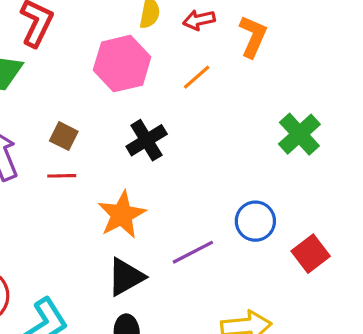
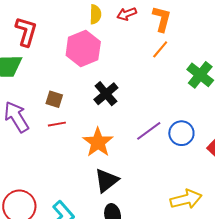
orange line: (197, 77) -> (160, 49), moved
purple line: (193, 252) -> (149, 131), moved

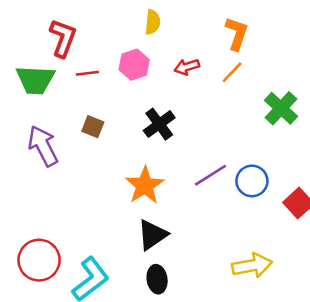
red arrow: (127, 14) -> (187, 67), moved
pink hexagon: (83, 48) -> (134, 65), size x0.7
red line: (57, 124) -> (87, 73), moved

